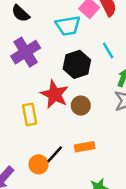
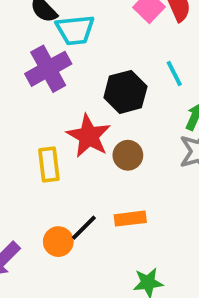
cyan trapezoid: (68, 26) -> (75, 30), moved

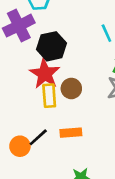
black hexagon: (125, 92) -> (52, 46), moved
yellow rectangle: (49, 165) -> (49, 96), moved

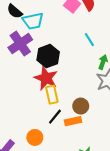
brown circle: (71, 88) -> (81, 106), moved
black line: (38, 137) -> (55, 117), moved

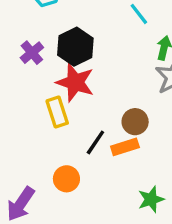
purple cross: (20, 44) -> (32, 53), moved, size x0.6
yellow rectangle: (52, 95) -> (57, 112), moved

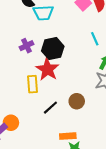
orange rectangle: (125, 147) -> (68, 136), moved
orange circle: (66, 179) -> (11, 123), moved

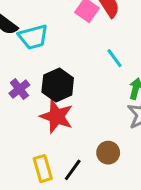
yellow rectangle: (32, 84) -> (43, 169), moved

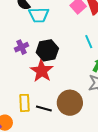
brown circle: (108, 153) -> (70, 103), size x1.6
black line: (73, 170) -> (44, 108), turned 56

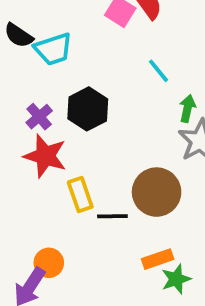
red star: (42, 71) -> (45, 156), moved
yellow rectangle: (24, 103) -> (80, 195), moved

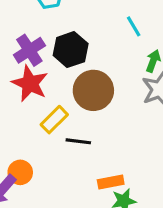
purple cross: (39, 117) -> (29, 50), size x1.4
brown circle: (157, 192) -> (93, 90), moved
yellow rectangle: (80, 195) -> (54, 120), turned 56

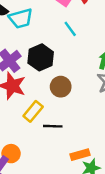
cyan line: (134, 26) -> (70, 29), moved
brown circle: (93, 90) -> (61, 87), size x0.7

